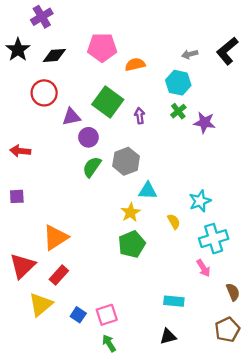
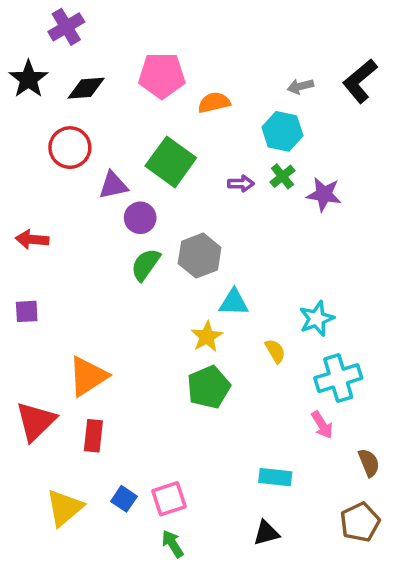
purple arrow: (140, 116) -> (241, 184), moved, turned 98
red rectangle: (59, 275) -> (93, 436), turned -36
yellow triangle: (41, 305) -> (65, 508), moved

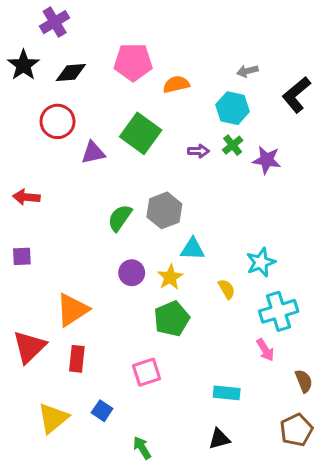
black L-shape: (360, 81) -> (296, 95), moved
purple circle: (140, 218) -> (132, 273), moved
pink square: (169, 499) -> (147, 372), moved

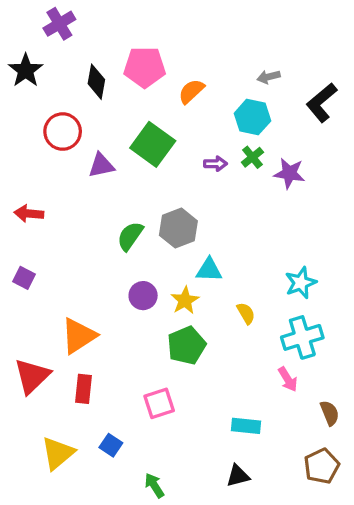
black diamond: (71, 72) -> (96, 82), moved, turned -76
orange semicircle: (176, 84) -> (191, 91), turned -30
purple square: (22, 256) -> (24, 278), turned 30
cyan star: (261, 262) -> (301, 283), moved

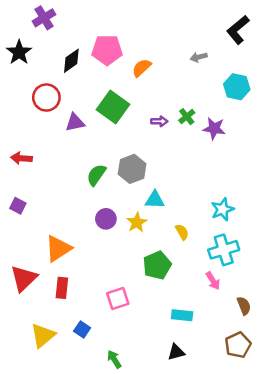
black diamond: (96, 82) -> (71, 61), turned 45
black L-shape: (322, 103) -> (238, 30), moved
cyan hexagon: (252, 117) -> (237, 87), moved
green pentagon: (186, 345) -> (157, 265), moved

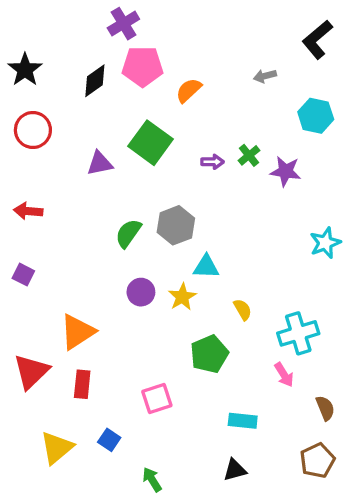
purple cross: (44, 18) -> (123, 24), moved
red circle: (46, 98) -> (33, 130), moved
cyan star: (222, 209) -> (325, 243), moved

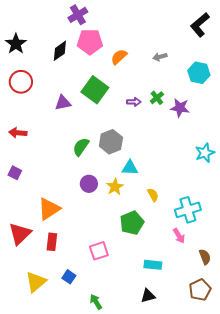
gray arrow: (265, 76) -> (160, 57), moved

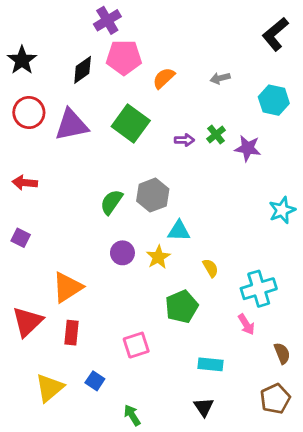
purple triangle: (63, 103) -> (72, 125), moved, size x1.5
black triangle: (148, 296) -> (204, 407), turned -49

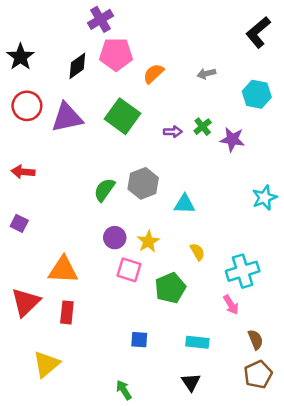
cyan triangle: (179, 231) -> (184, 204), moved
orange triangle: (67, 287) -> (63, 270), turned 36
pink square: (136, 345) -> (129, 270), moved, turned 35
brown semicircle: (282, 353) -> (255, 340), moved
blue square: (95, 381) -> (139, 340), moved, turned -30

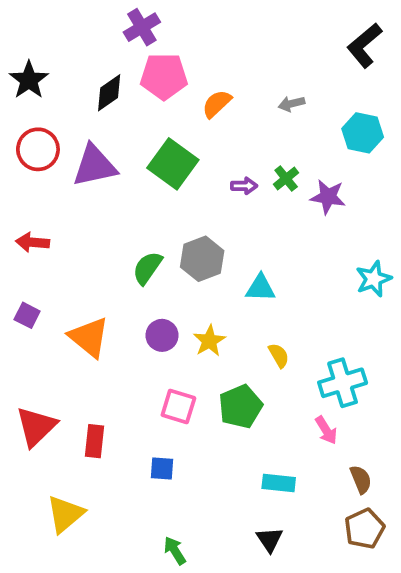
orange triangle: (63, 270) -> (89, 337), moved, turned 36
pink square: (129, 270) -> (178, 406), moved
blue square: (139, 340) -> (162, 468), moved

